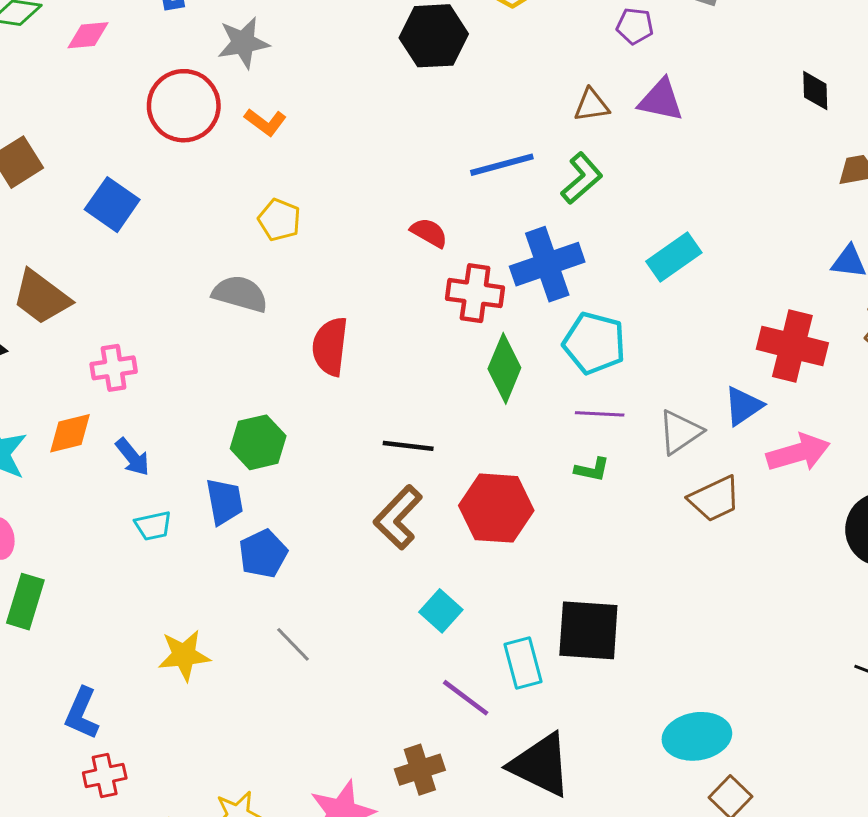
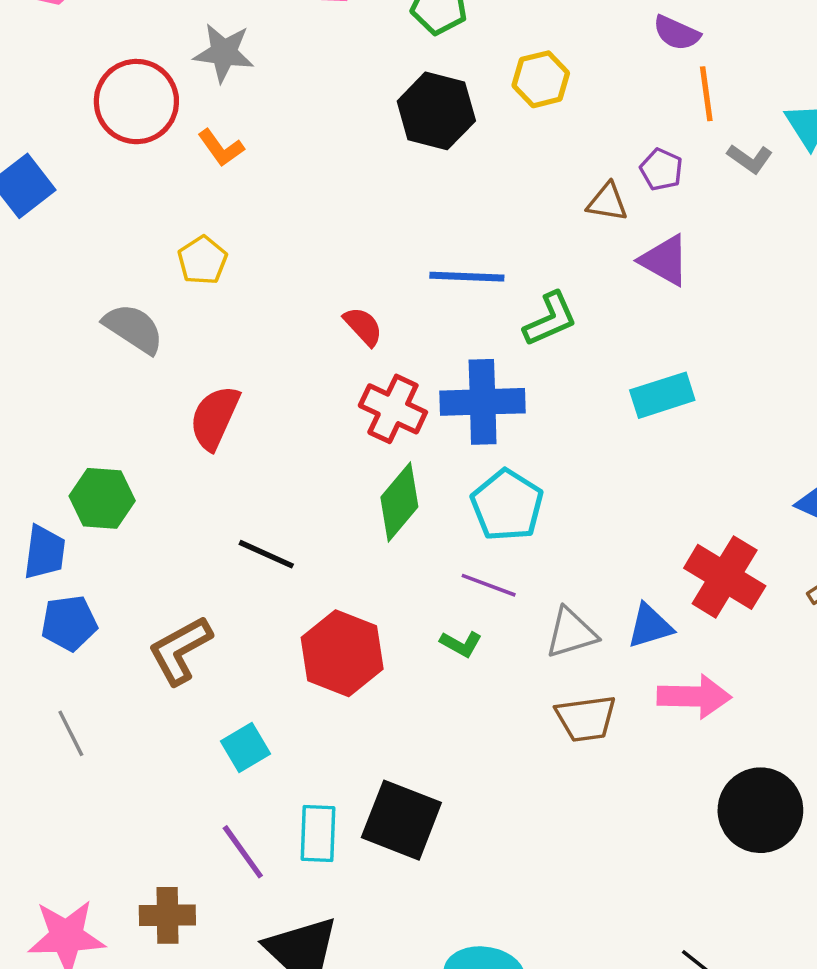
brown triangle: (592, 105) -> (607, 202), moved
cyan rectangle: (674, 257) -> (662, 395), moved
brown L-shape: (398, 517) -> (180, 650), moved

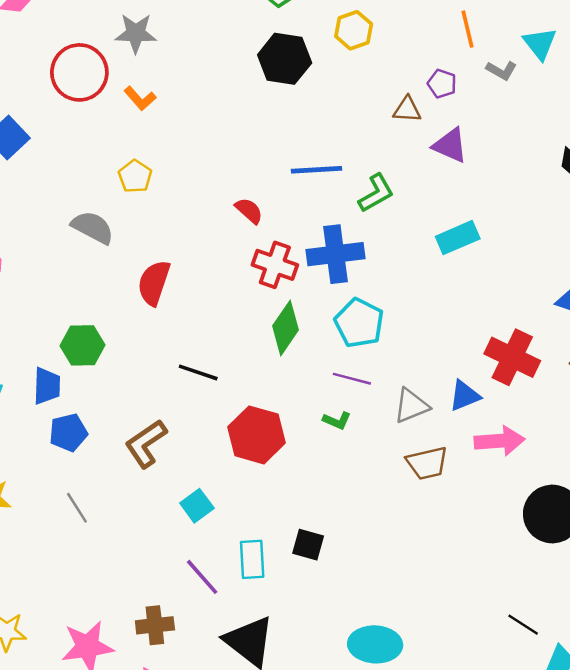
black square: (401, 820) -> (308, 545), size x0.6

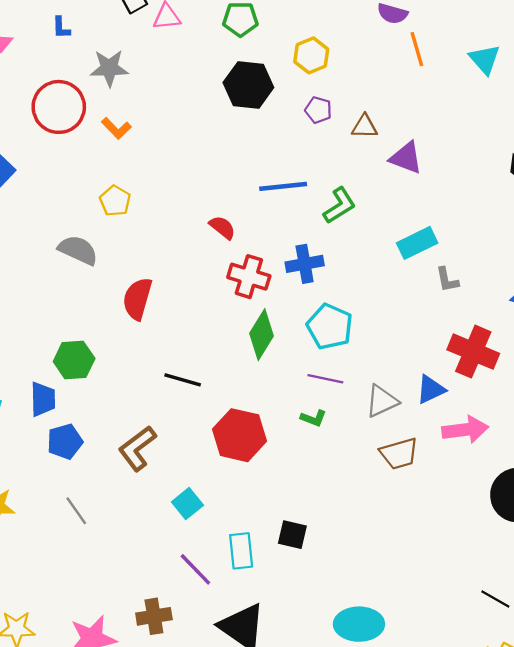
gray L-shape: (501, 70) -> (447, 280), moved, turned 52
purple pentagon: (442, 84) -> (318, 110), moved
blue cross: (335, 254) -> (305, 264), size x0.7

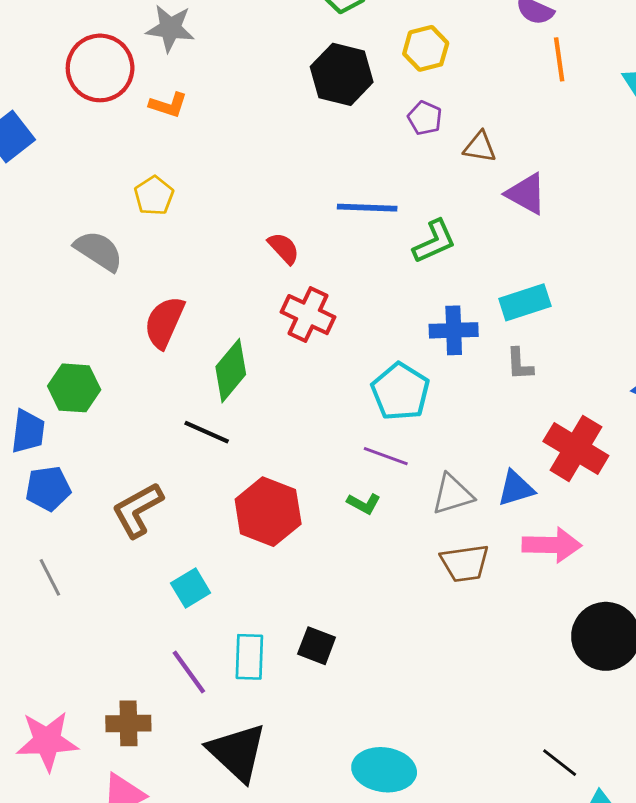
orange L-shape: (116, 128) -> (168, 105), turned -36
blue cross: (305, 264) -> (454, 330), moved
gray L-shape: (447, 280) -> (520, 364), moved
green diamond: (262, 335) -> (231, 371), moved

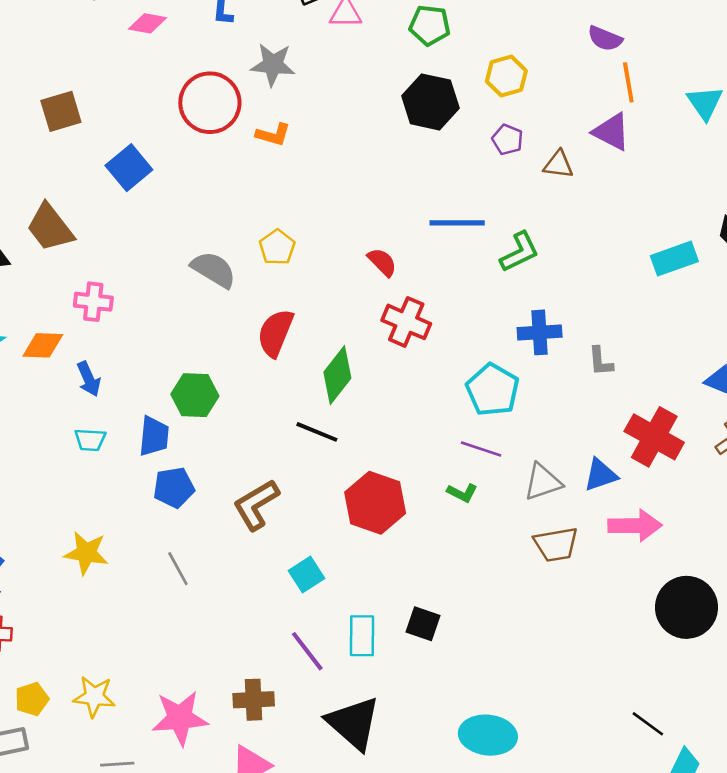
purple triangle: (526, 194) -> (611, 132), moved
yellow pentagon: (154, 196) -> (277, 247), moved
cyan rectangle: (525, 302) -> (674, 259), moved

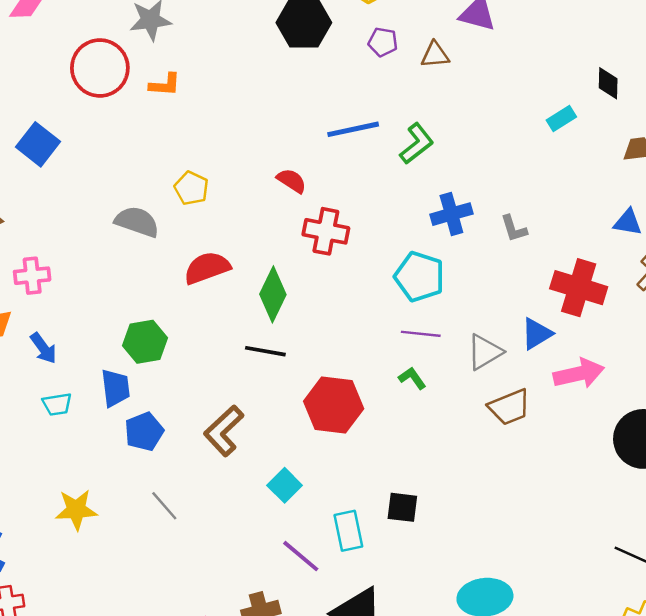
cyan rectangle: (674, 259) -> (561, 119), size x0.7
red semicircle: (275, 333) -> (207, 268), turned 60
green L-shape: (462, 493) -> (412, 378), turned -140

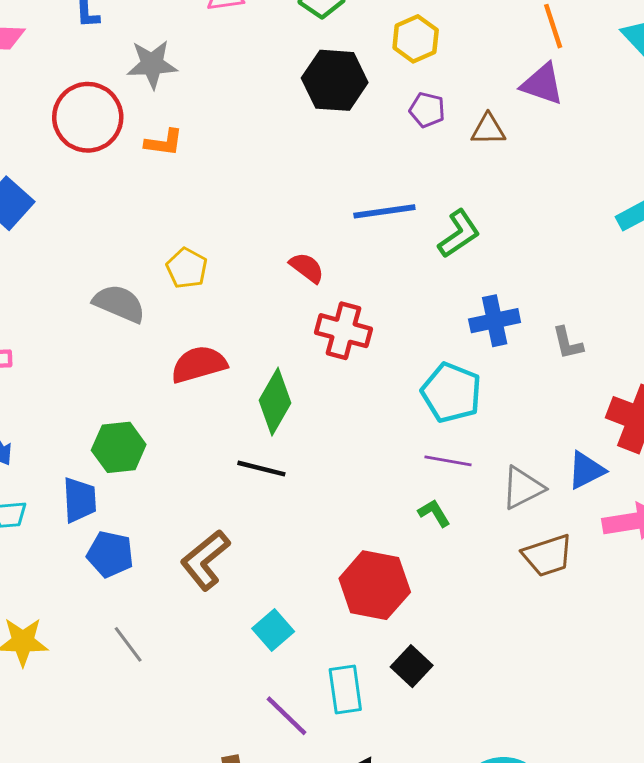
red hexagon: (334, 405) -> (375, 585), moved
blue pentagon: (144, 432) -> (110, 554), turned 30
black square: (402, 507) -> (412, 666), turned 32

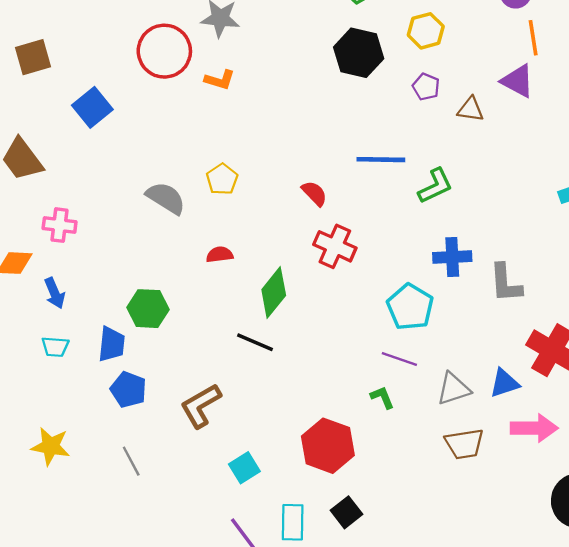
gray L-shape: (568, 343) -> (506, 283), size x1.5
red semicircle: (199, 364) -> (220, 255), size x0.6

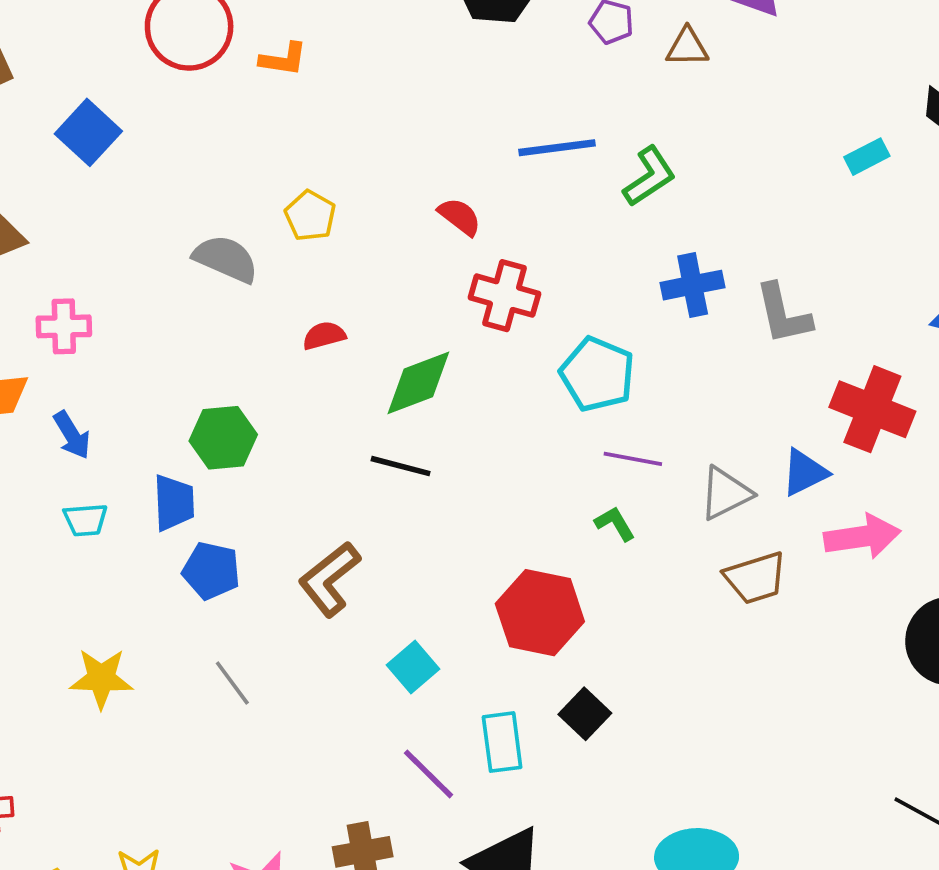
green diamond: (274, 292) -> (418, 383), turned 39
cyan pentagon: (410, 307) -> (597, 374), moved

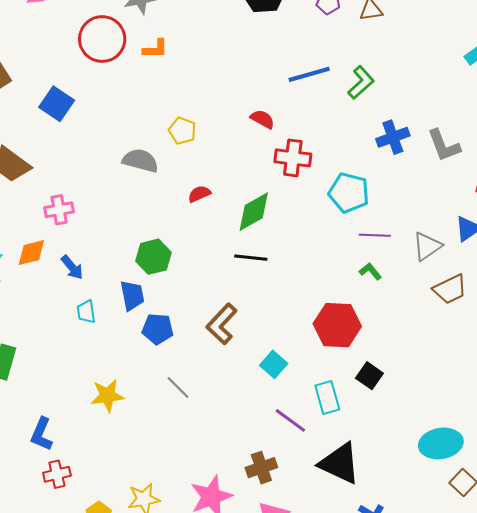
cyan trapezoid: (85, 520) -> (86, 312), turned 95

